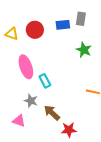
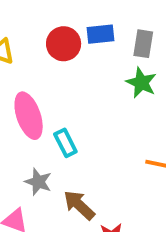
gray rectangle: (81, 19) -> (143, 44), moved
red circle: (35, 30) -> (64, 44), moved

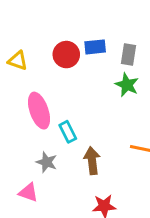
brown arrow: (79, 205) -> (92, 161), moved, turned 40

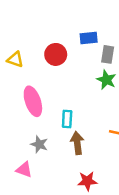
blue rectangle: (95, 47) -> (89, 38), moved
cyan rectangle: (68, 132) -> (67, 119), moved, turned 30

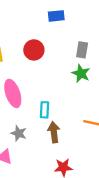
blue rectangle: (89, 38) -> (56, 16), moved

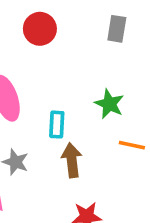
green star: (81, 73) -> (109, 104), moved

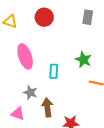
brown arrow: (72, 160) -> (47, 107), moved

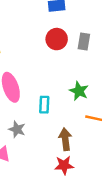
red circle: (44, 17) -> (57, 39), moved
brown arrow: (47, 107) -> (65, 139), moved

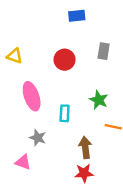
red circle: (57, 39) -> (65, 60), moved

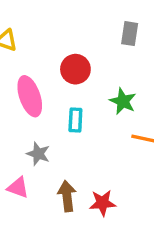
red circle: (65, 60) -> (75, 69), moved
brown arrow: (85, 147) -> (67, 196), moved

